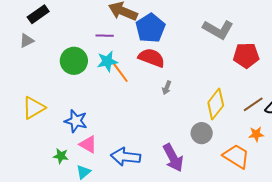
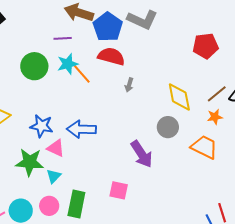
gray L-shape: (218, 29) -> (142, 20), moved
yellow diamond: (216, 104) -> (179, 97), turned -44
orange star: (256, 134) -> (215, 117), moved
green star: (61, 156) -> (30, 162), size x1.8
blue arrow: (126, 157) -> (81, 129), moved

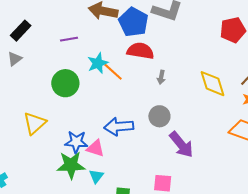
purple line: (63, 38) -> (69, 39), moved
green circle: (34, 66) -> (65, 83), moved
blue star: (42, 126) -> (76, 142), moved
gray circle: (168, 127) -> (159, 116), moved

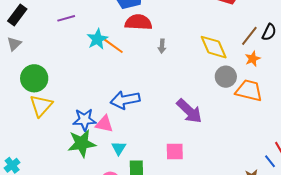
green circle: (65, 83) -> (34, 78), moved
gray circle: (159, 116) -> (226, 77), moved
cyan triangle: (96, 176) -> (119, 148), moved

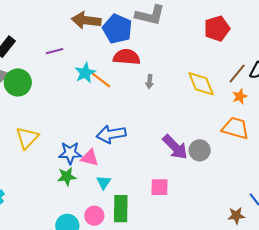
gray circle: (226, 77) -> (200, 150), moved
green circle: (34, 78) -> (18, 82), moved
green star: (82, 143) -> (67, 177), size x0.7

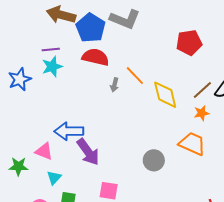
purple line: (54, 51) -> (51, 49), moved
orange line: (101, 80) -> (135, 76), moved
purple arrow: (175, 147) -> (88, 152), moved
blue star: (70, 153) -> (20, 79), moved, turned -30

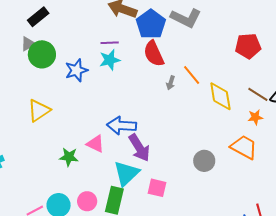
red semicircle: (96, 57) -> (154, 54), turned -132
brown line: (202, 90) -> (258, 94), turned 70
cyan triangle: (54, 178) -> (126, 173), moved, size x1.8

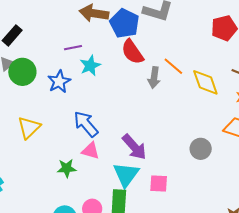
purple line: (110, 43) -> (73, 48), moved
gray arrow: (171, 83) -> (154, 78), size x1.5
blue arrow: (122, 126) -> (86, 124), moved, turned 56

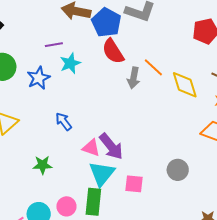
blue arrow: (86, 124) -> (64, 121), size x0.7
gray circle: (201, 149) -> (178, 170), moved
pink triangle: (90, 151) -> (91, 148), moved

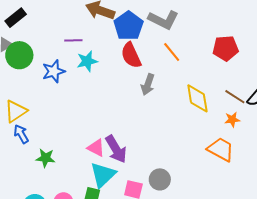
orange line: (153, 67) -> (172, 52), moved
blue arrow: (64, 121) -> (21, 134), moved
gray circle: (178, 170) -> (160, 179), moved

